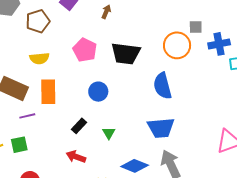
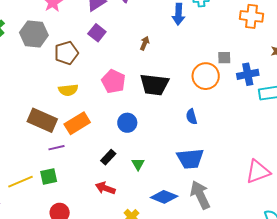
brown arrow: (106, 12) -> (145, 43), moved
blue semicircle: (163, 86) -> (191, 117), size x0.6
orange rectangle: (48, 92) -> (77, 123), turned 60

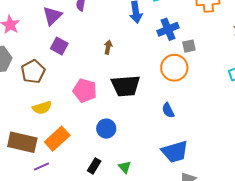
blue cross: (248, 74) -> (168, 29), moved

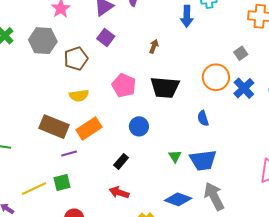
blue cross: (168, 29) -> (244, 88), moved, turned -30
gray square: (189, 46) -> (241, 53), moved, turned -32
green triangle: (125, 167) -> (175, 156), moved

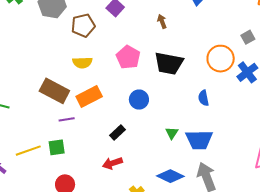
brown arrow: (154, 46) -> (162, 21), turned -48
red arrow: (119, 192) -> (112, 163), turned -42

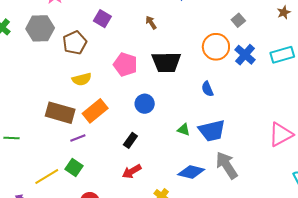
green triangle: (172, 133) -> (184, 130), turned -32
green square: (57, 147) -> (74, 168), turned -36

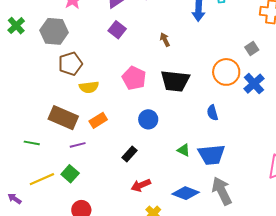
brown pentagon: (75, 43) -> (70, 64), moved
orange rectangle: (95, 111) -> (98, 120), size x0.7
green line: (12, 138) -> (32, 143), moved
red arrow: (132, 171) -> (141, 185), moved

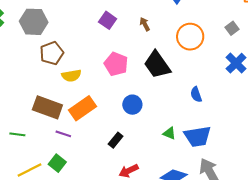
purple square: (117, 30) -> (108, 20), moved
orange circle: (226, 72) -> (190, 37), moved
black trapezoid: (175, 81) -> (157, 65), turned 52
orange rectangle: (98, 120) -> (82, 108), size x1.5
purple line: (78, 145) -> (63, 134), turned 35

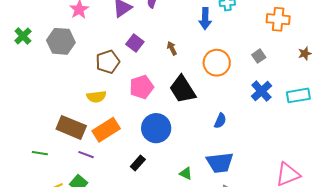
brown pentagon: (52, 53) -> (108, 62), moved
pink pentagon: (116, 64) -> (142, 87), turned 30
blue semicircle: (196, 94) -> (220, 121), turned -140
blue circle: (132, 105) -> (156, 128), size x1.5
green triangle: (169, 133) -> (186, 173), moved

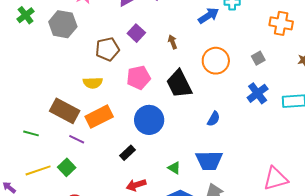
blue arrow: (205, 19) -> (209, 16), turned -130

